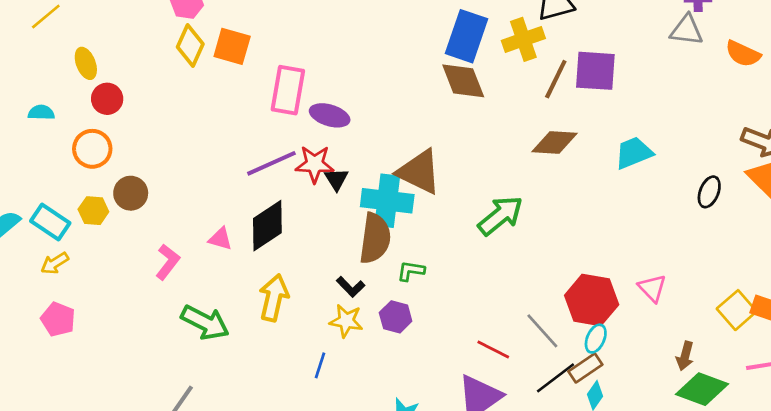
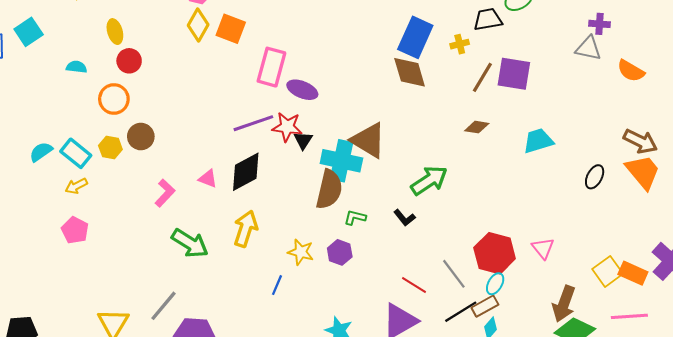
yellow cross: (523, 39) -> (460, 44), size x0.6
brown diamond: (555, 142) -> (477, 127), size x0.7
black L-shape: (351, 287) -> (404, 218), moved
brown arrow: (685, 356) -> (564, 304), size x1.6

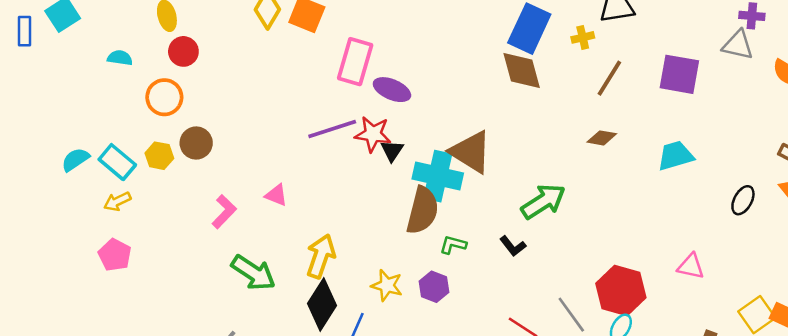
purple square: (514, 74) -> (679, 74), moved
black diamond: (246, 172) -> (322, 304), moved, turned -30
pink triangle: (543, 248) -> (691, 266), moved, turned -40

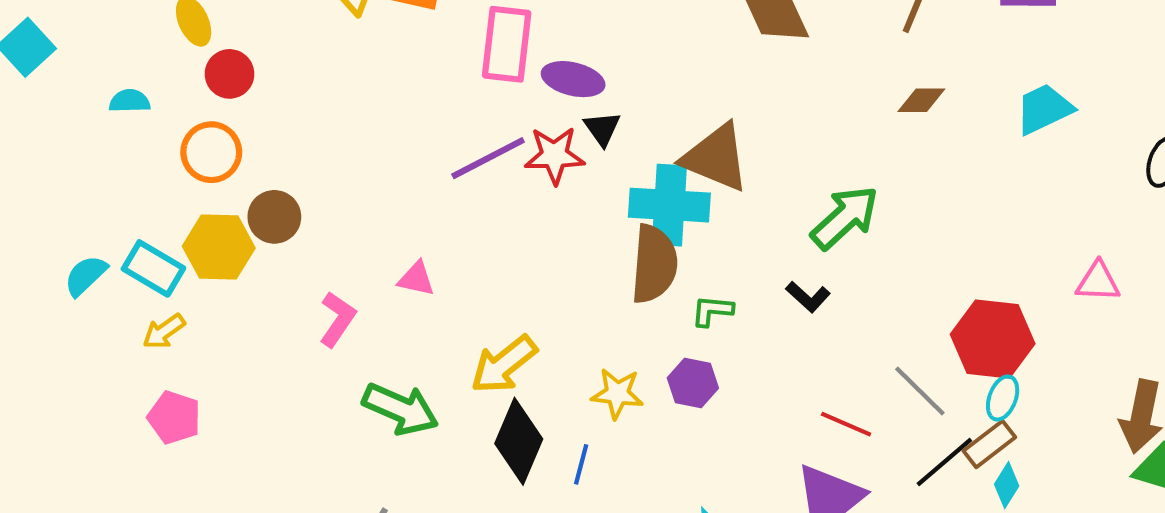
black triangle: (392, 151) -> (602, 129), moved
yellow hexagon: (159, 156) -> (219, 247), size x1.5
yellow arrow: (321, 256) -> (504, 364), turned -138

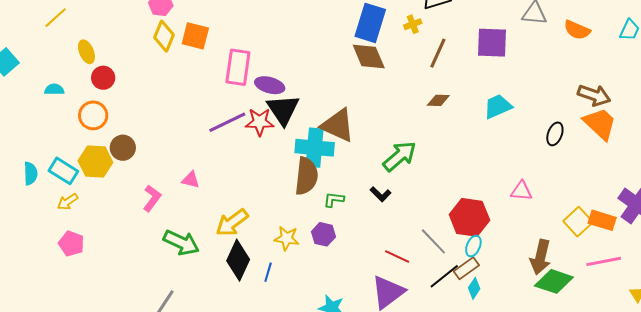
black triangle: (602, 129) -> (283, 110), size x1.8
cyan semicircle: (86, 276) -> (30, 173), turned 130

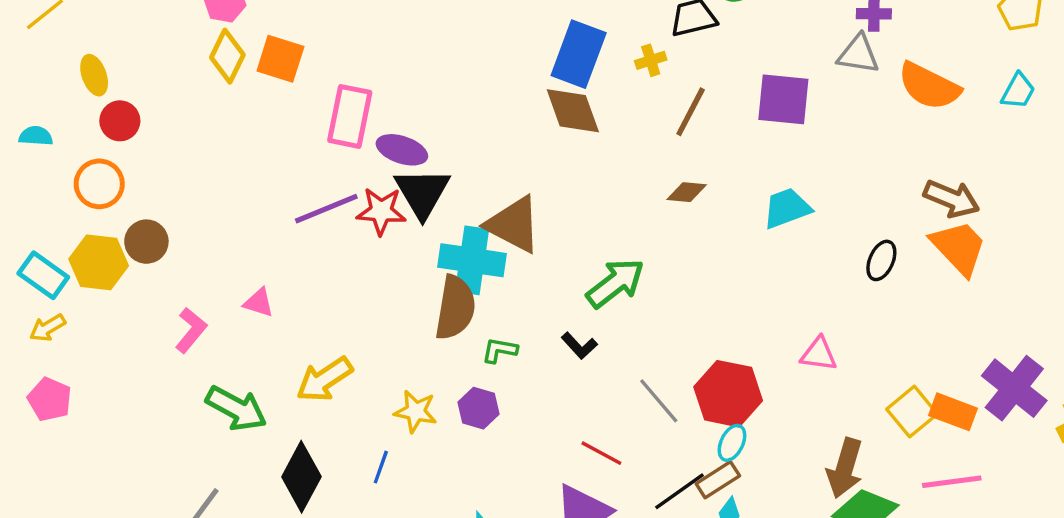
orange semicircle: (577, 30) -> (929, 86), size x1.4
gray line: (433, 241) -> (659, 401), moved
black diamond: (238, 260) -> (301, 477), moved

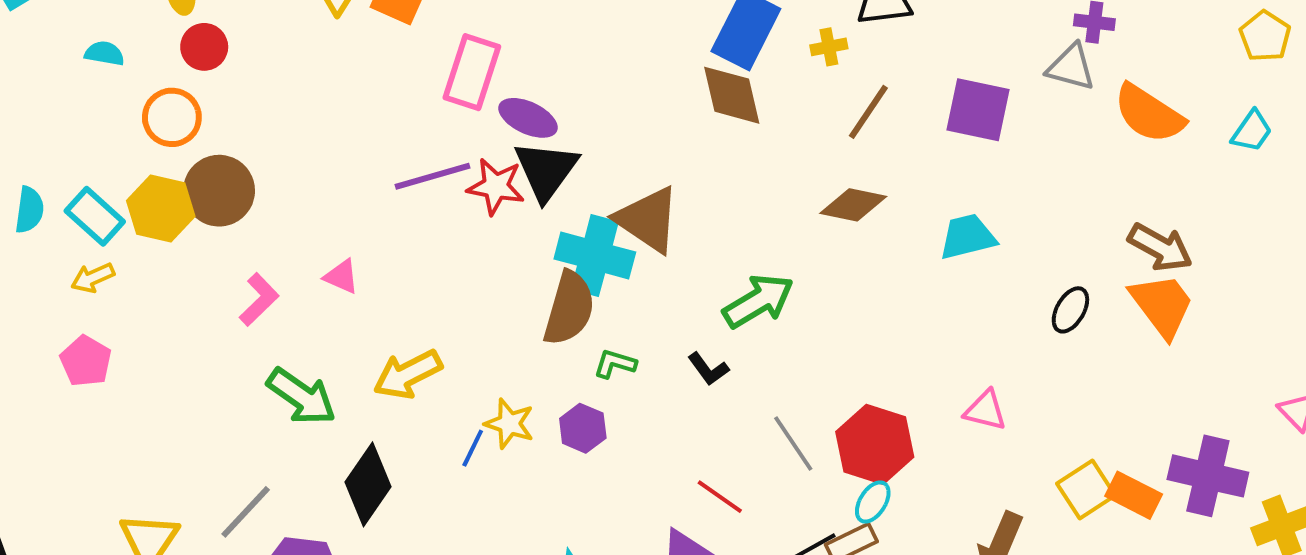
brown diamond: (687, 192) -> (853, 205), size x1.4
brown circle: (146, 242) -> (219, 191), size x1.4
purple cross: (1014, 388) -> (1208, 476), turned -32
blue line: (381, 467) -> (473, 448), moved

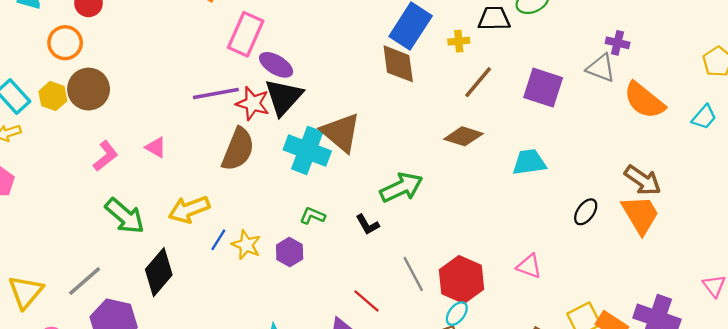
yellow hexagon: (161, 209) -> (53, 96), size x0.7
brown semicircle: (569, 308) -> (238, 149), moved
blue line: (473, 448) -> (218, 240), moved

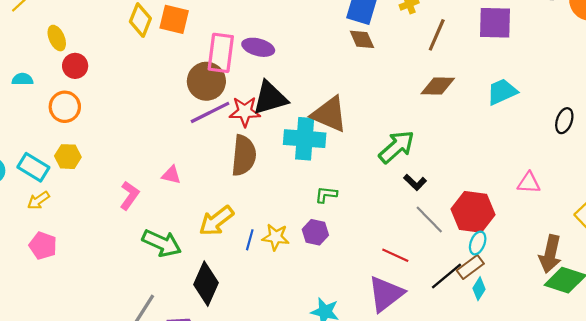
brown diamond: (398, 64) -> (362, 39), size x0.7
purple ellipse: (276, 65) -> (258, 47), moved
brown circle: (89, 89) -> (206, 81), moved
black triangle: (284, 97) -> (270, 98), turned 48
black L-shape: (367, 225) -> (415, 182), moved

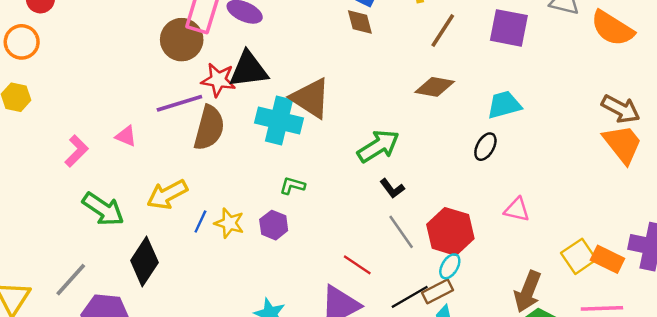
purple line: (210, 112) -> (179, 103), moved
black ellipse: (564, 121) -> (485, 147), moved

